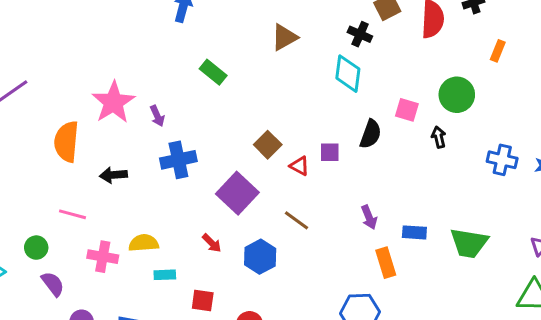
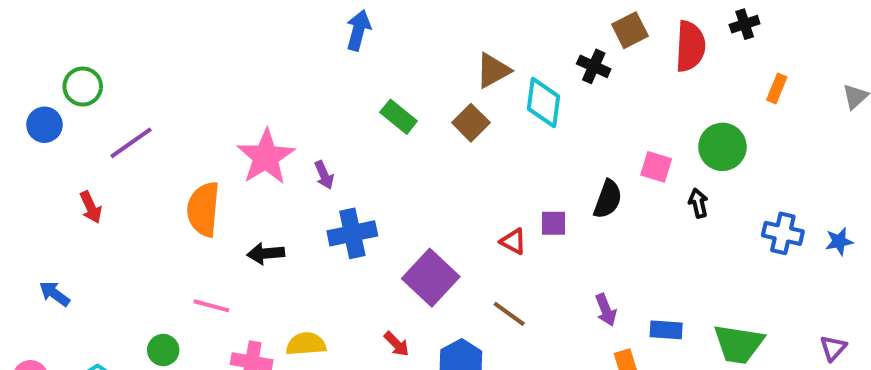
cyan diamond: (348, 74) -> (543, 103), moved
brown square: (268, 145) -> (471, 123), moved

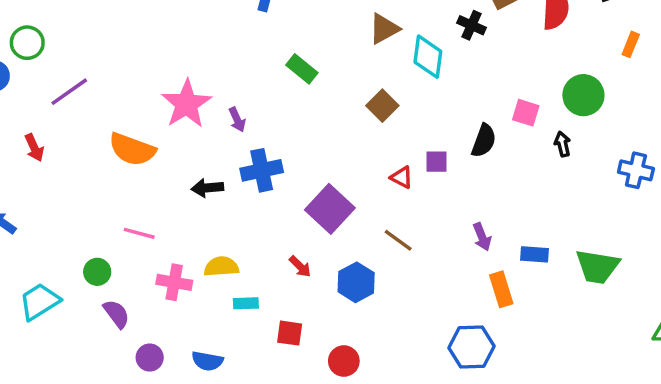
brown square: (471, 123) -> (382, 106), moved
orange semicircle: (203, 209) -> (132, 149), turned -75
black arrow: (266, 253) -> (207, 188), moved

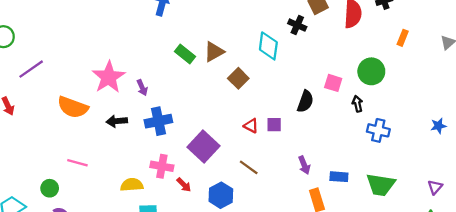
brown triangle: (384, 29) -> (214, 52), moved
purple square: (437, 162) -> (274, 125), moved
blue cross: (636, 170) -> (378, 130), moved
black arrow: (207, 188) -> (117, 121), moved
pink cross: (174, 282) -> (162, 166), moved

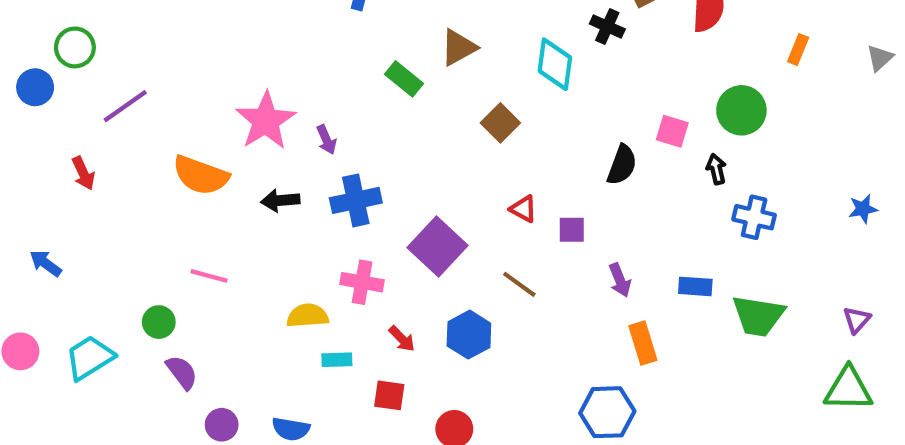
brown triangle: (214, 52) -> (458, 47), moved
purple square: (274, 125) -> (572, 230), moved
blue rectangle: (339, 177) -> (695, 286), moved
red arrow: (184, 185) -> (402, 339), moved

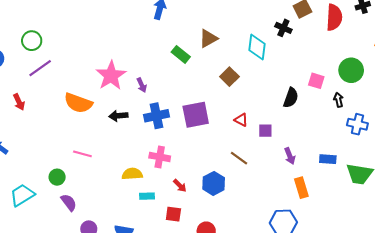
green circle: (75, 47) -> (32, 41), moved
purple square: (438, 247) -> (196, 115), moved, turned 36

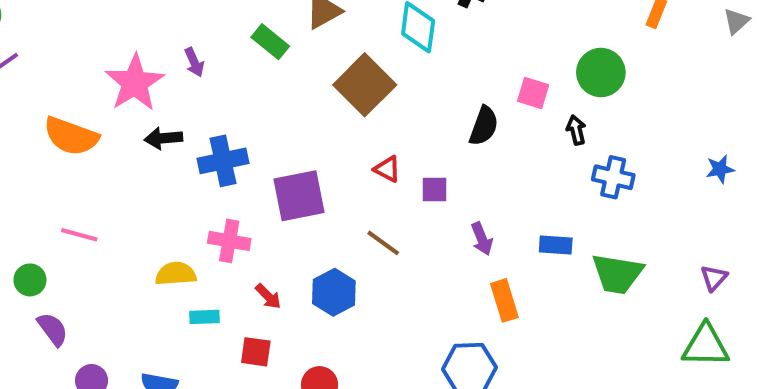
brown square: (229, 77) -> (365, 85), size x1.6
purple arrow: (142, 85) -> (194, 62), moved
purple square: (196, 115) -> (299, 196), moved
black arrow: (118, 116) -> (163, 138), moved

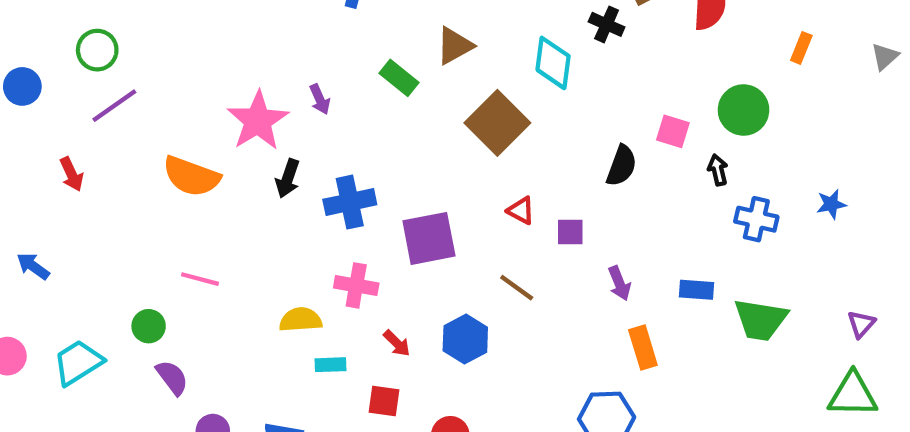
black arrow: (163, 138) -> (288, 178), turned -66
blue star: (720, 169) -> (831, 204), moved

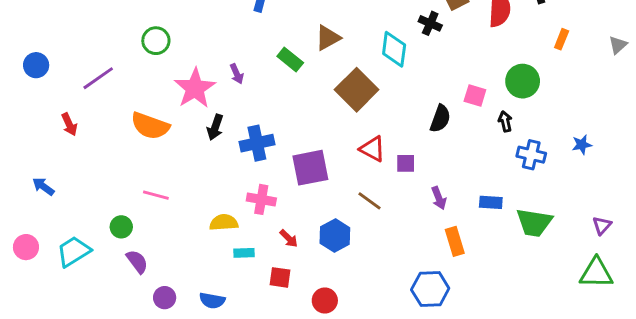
green circle: (97, 50) -> (156, 41), moved
red triangle: (521, 211) -> (372, 149), size x1.4

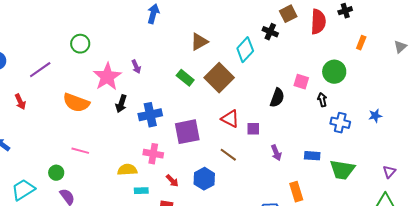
cyan diamond: (394, 49) -> (245, 50), turned 35
green rectangle: (290, 59) -> (185, 78), moved
orange rectangle: (455, 241) -> (296, 192), moved

